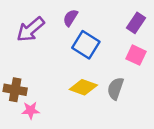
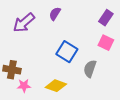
blue square: (86, 45) -> (67, 52), moved
yellow diamond: (83, 87) -> (56, 86), moved

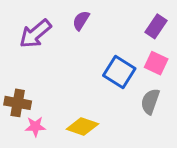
blue square: (67, 52) -> (119, 72), moved
gray semicircle: (90, 69) -> (150, 101), moved

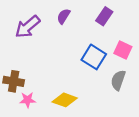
purple rectangle: (156, 26) -> (104, 16), moved

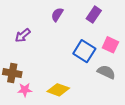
purple arrow: (28, 27) -> (23, 35), moved, size x0.7
gray semicircle: (118, 80) -> (106, 72), turned 96

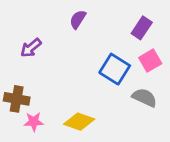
purple rectangle: (94, 15) -> (142, 28), moved
pink square: (110, 45) -> (150, 61), turned 35

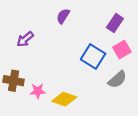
gray semicircle: (145, 98) -> (117, 80), turned 114
pink star: (34, 122) -> (38, 91), moved

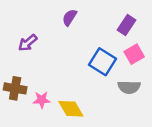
gray semicircle: (117, 80) -> (129, 87), turned 42
yellow diamond: (64, 99) -> (71, 109), turned 40

